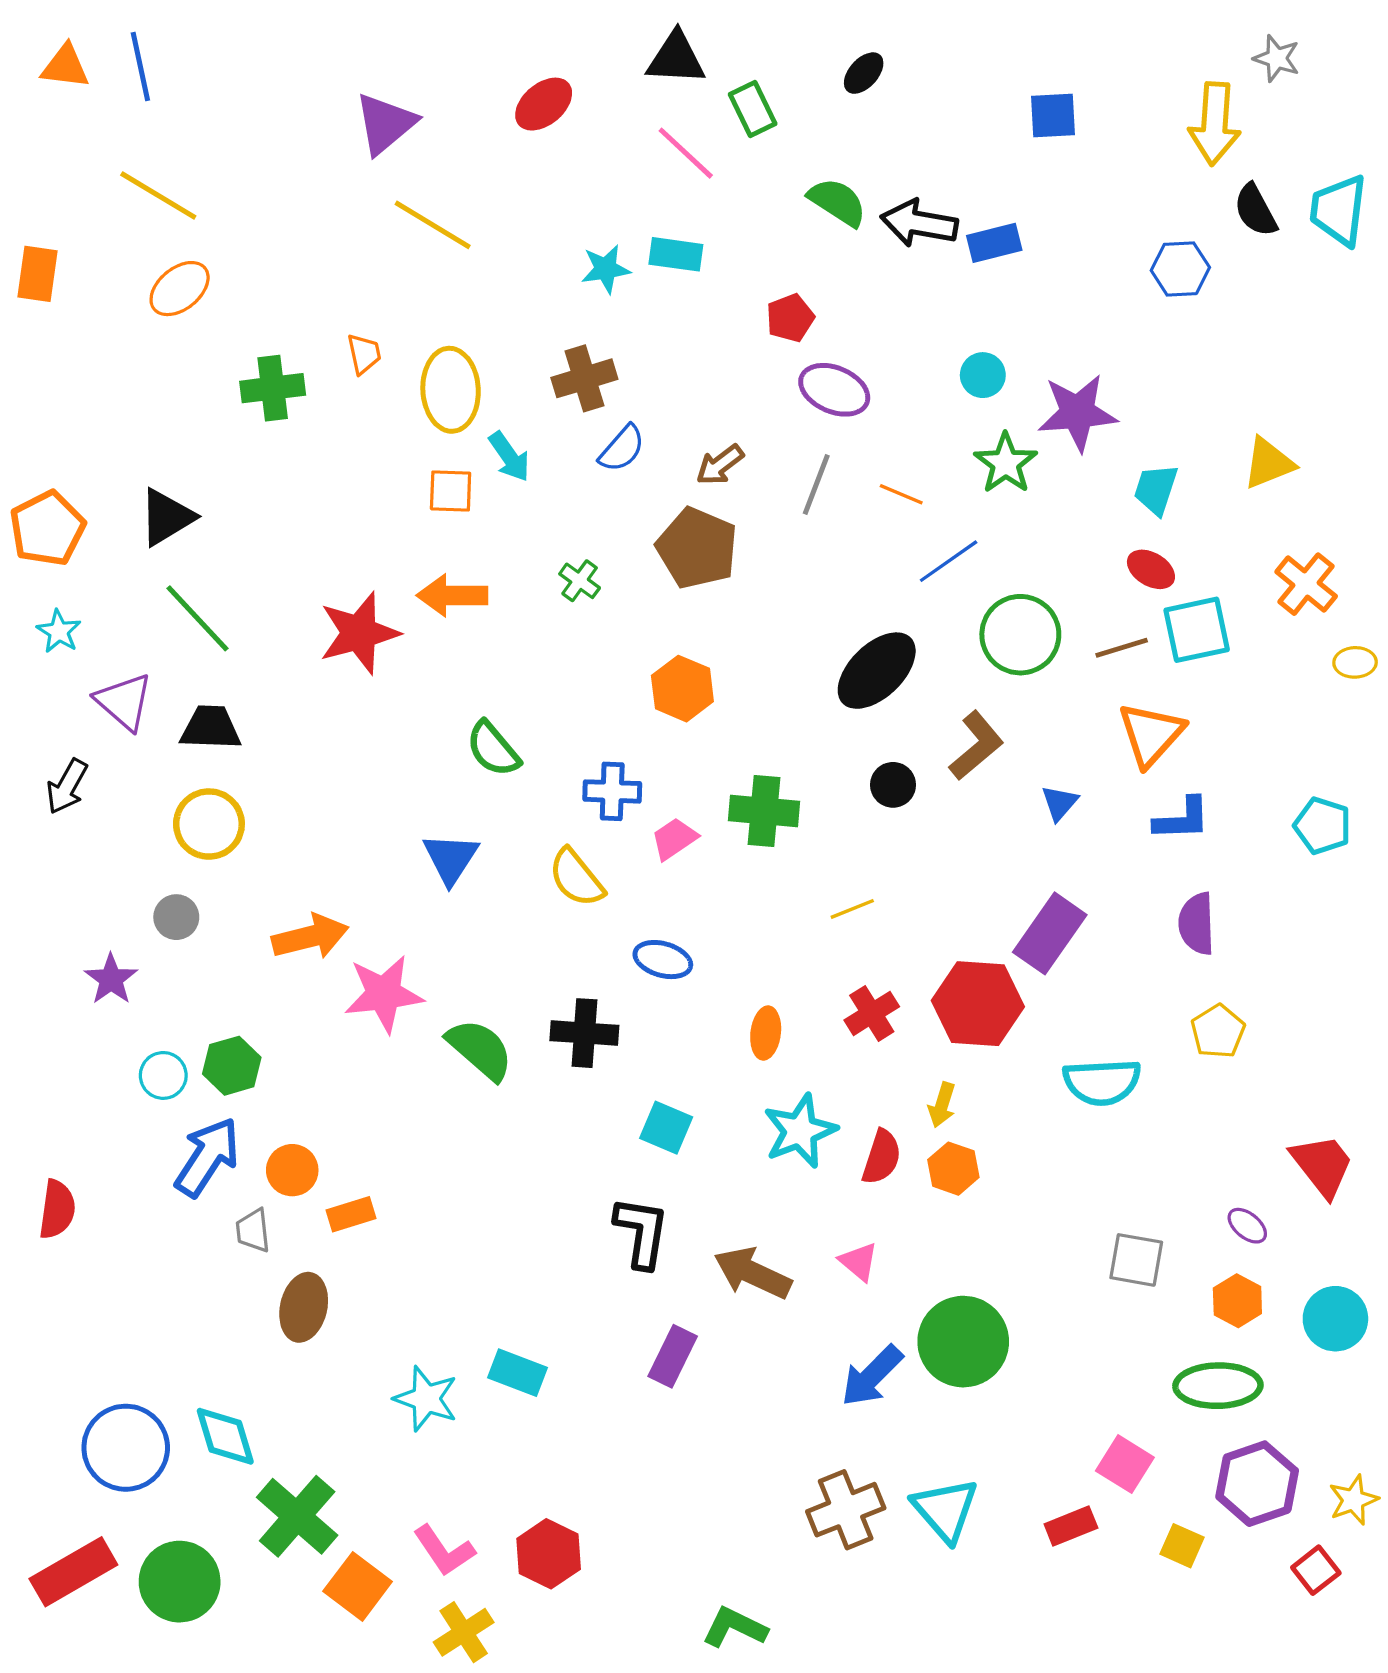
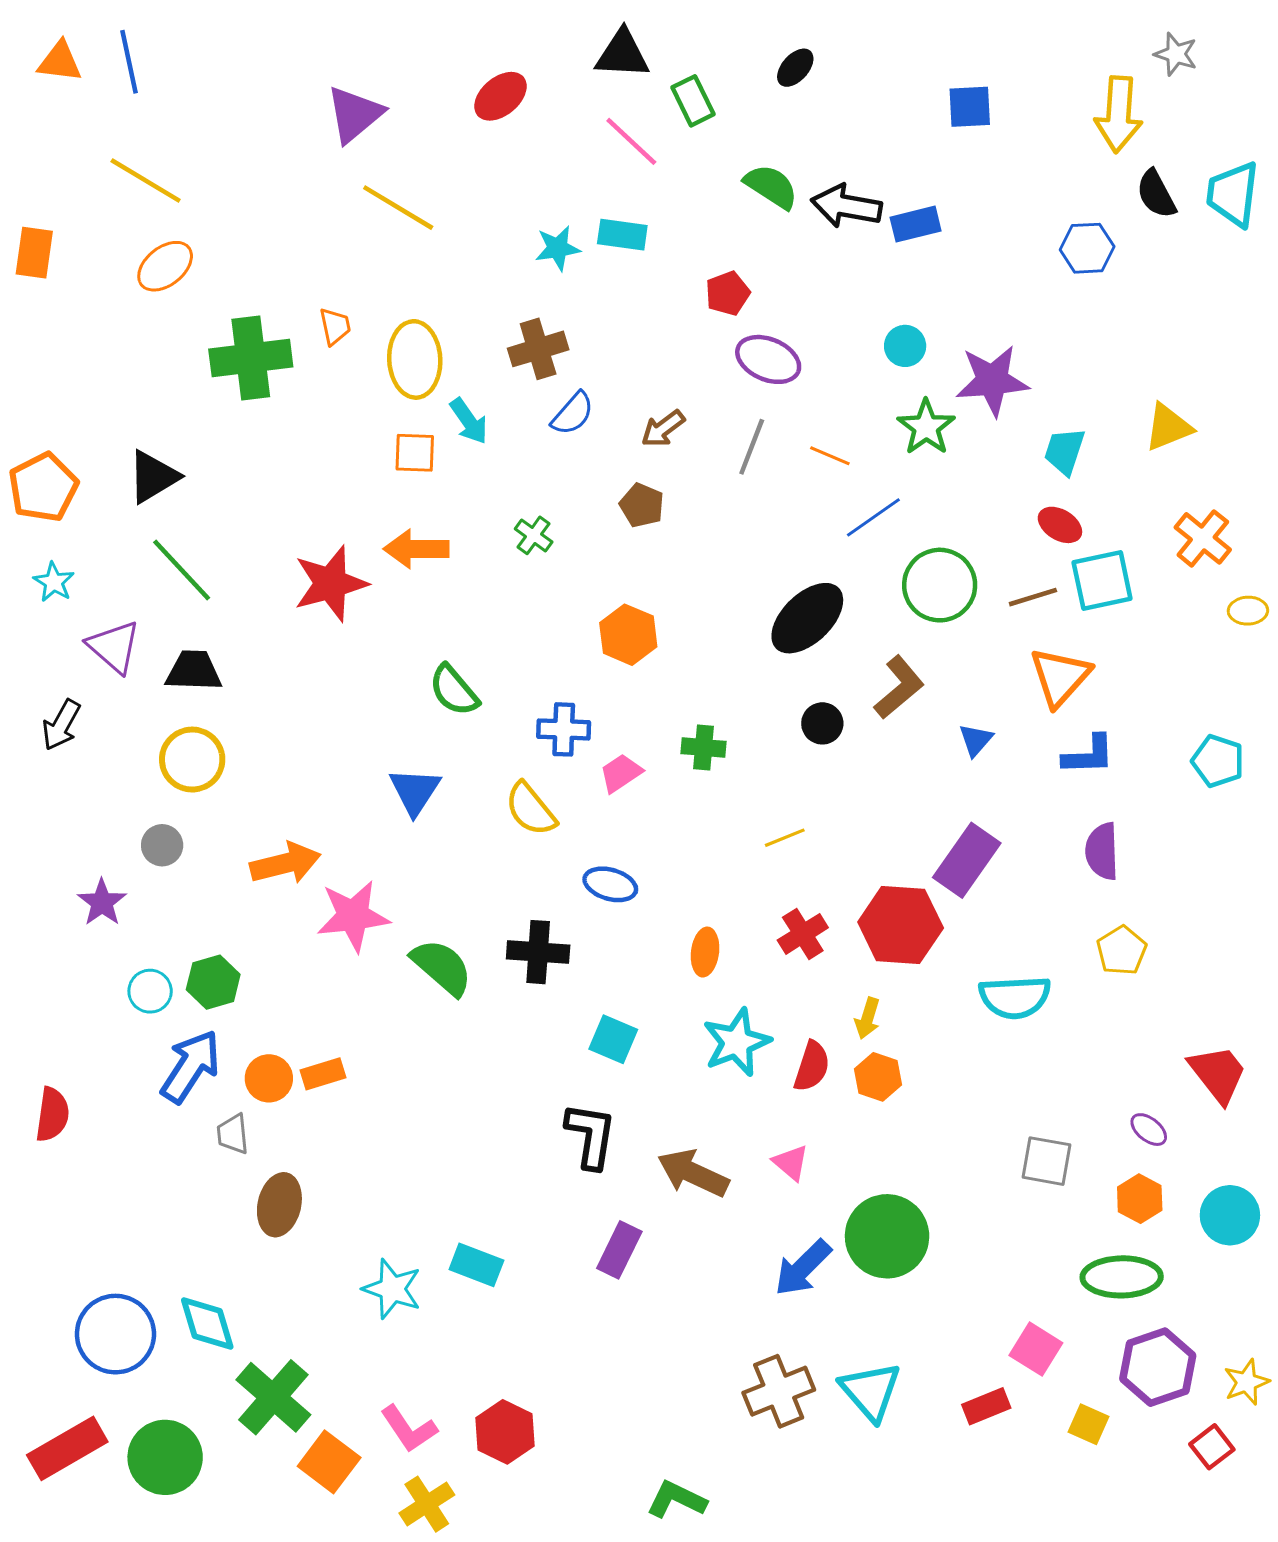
green cross: (273, 388) -> (251, 358), size x1.4
brown pentagon: (697, 548) -> (642, 505), size x0.6
green cross: (764, 811) -> (704, 747), size x0.7
orange rectangle: (351, 1214) -> (323, 1074), moved

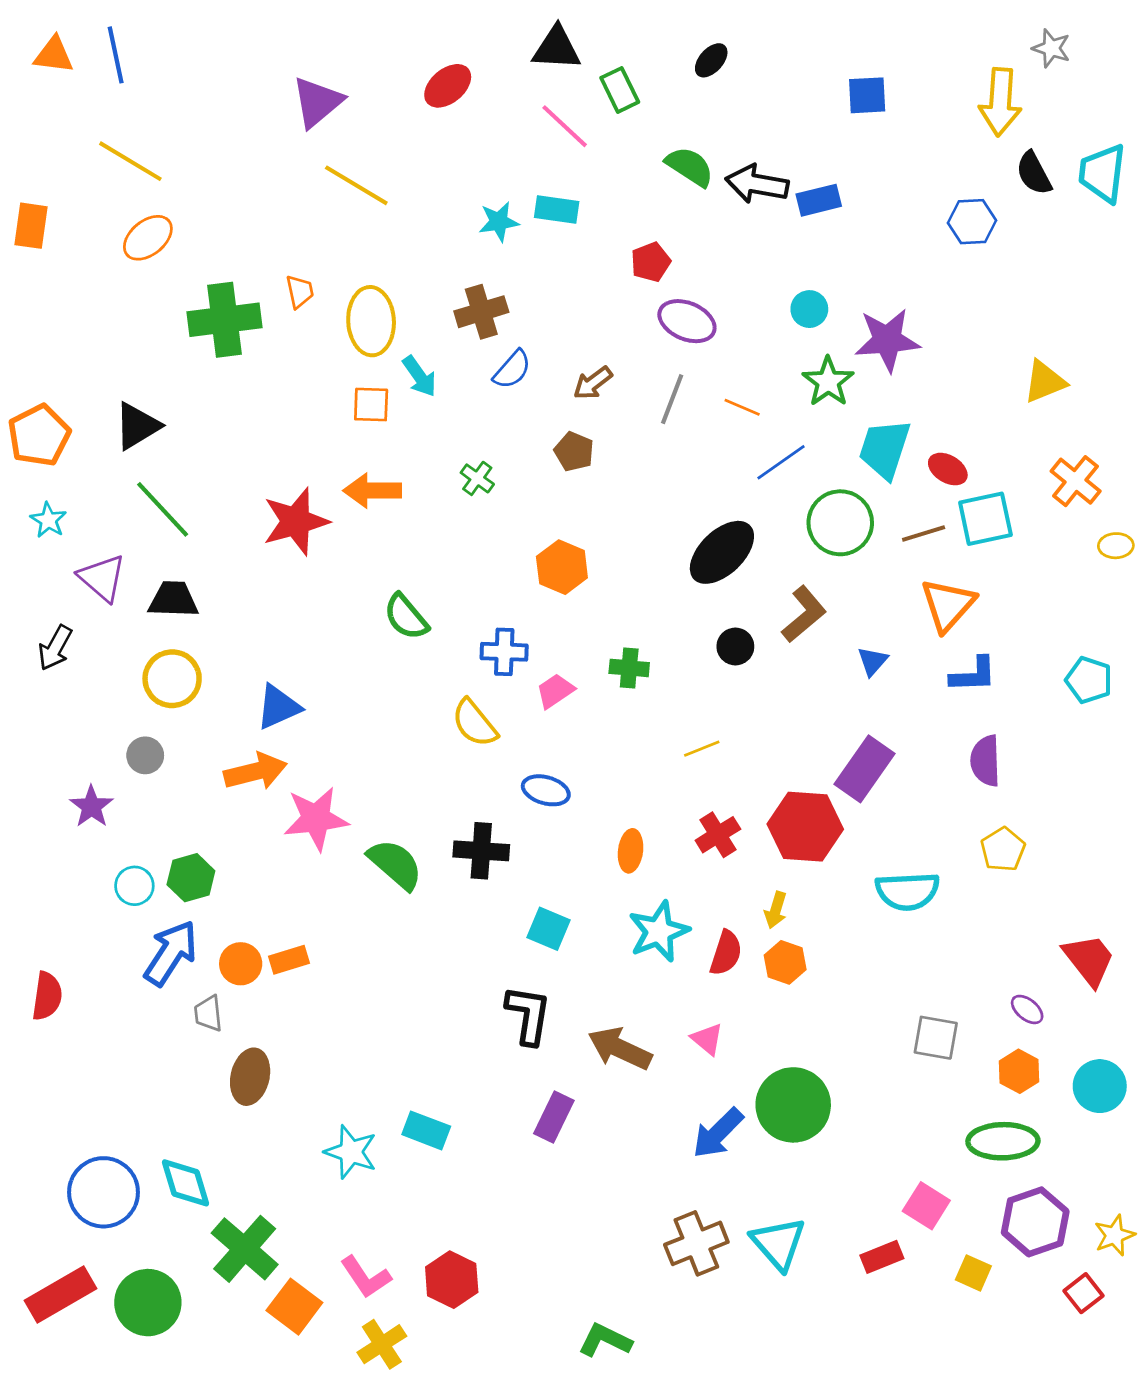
cyan trapezoid: (1064, 451) -> (885, 449), moved, size x1.4
blue triangle: (415, 791) -> (278, 707), moved, turned 33

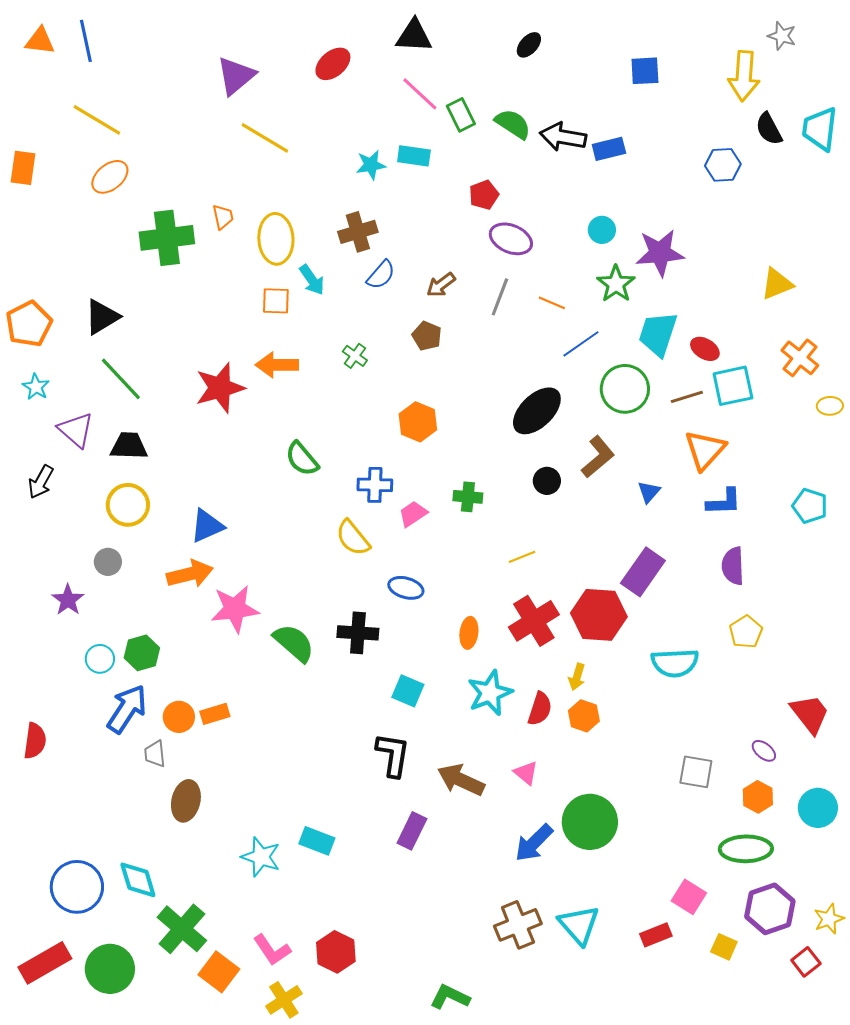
green rectangle: (620, 90) -> (461, 115), moved
red cross: (718, 835) -> (534, 621), size x1.5

